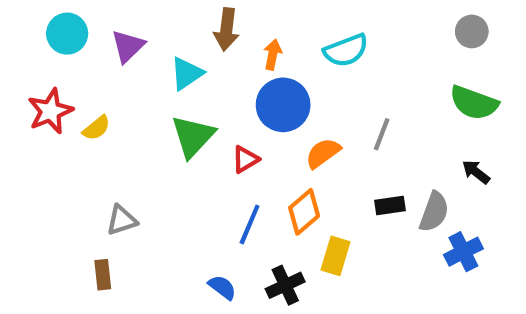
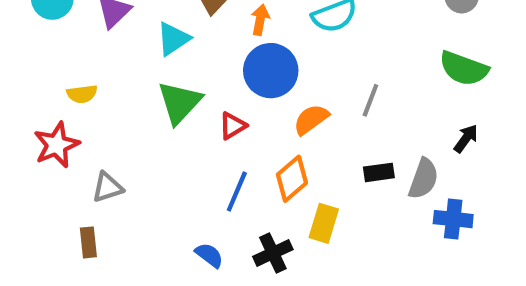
red star: (50, 111) -> (57, 145), moved
yellow semicircle: (96, 128) -> (82, 94), turned 32
black arrow: (476, 172) -> (466, 138), turned 88
blue cross: (463, 252) -> (453, 219), turned 33

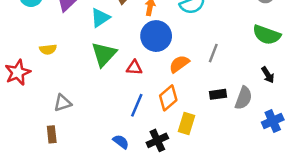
red triangle: (233, 126) -> (134, 68), turned 35
black arrow: (466, 138) -> (268, 75), turned 112
red star: (57, 145) -> (18, 72), moved
blue cross: (453, 219) -> (273, 121), moved, turned -30

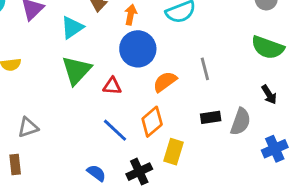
gray line: (213, 53) -> (205, 69), turned -36
blue line: (137, 105) -> (115, 130), turned -70

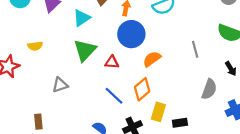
gray line: (205, 69) -> (195, 49), moved
black rectangle: (211, 117) -> (180, 123), moved
gray triangle: (28, 127) -> (60, 85), moved

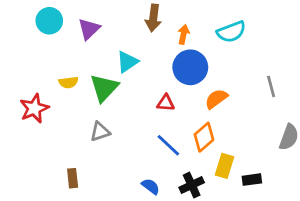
cyan triangle: (82, 18) -> (127, 62), moved
green triangle: (85, 50) -> (104, 88), moved

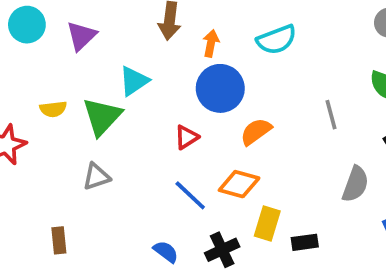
red triangle: (166, 103) -> (186, 137), turned -36
orange diamond: (204, 137) -> (239, 184), turned 56

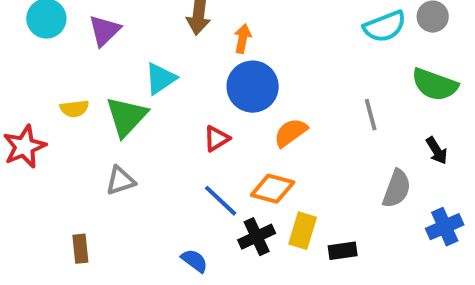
cyan semicircle: (277, 40) -> (385, 27), moved
black cross: (222, 250) -> (257, 237), moved

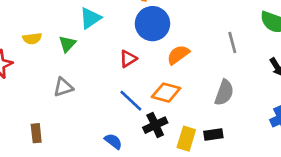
green triangle: (126, 117) -> (67, 44), size x0.6
gray semicircle: (397, 189) -> (224, 93), moved
yellow rectangle: (303, 231) -> (186, 139), moved

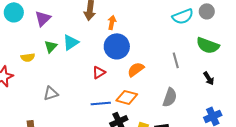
green triangle: (67, 44) -> (51, 46), moved
blue line: (131, 101) -> (101, 103), turned -48

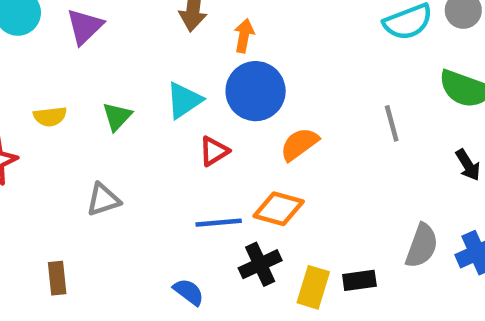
cyan triangle: (71, 42) -> (184, 100), moved
green triangle: (51, 46) -> (117, 116), moved
gray semicircle: (170, 97) -> (422, 246), moved

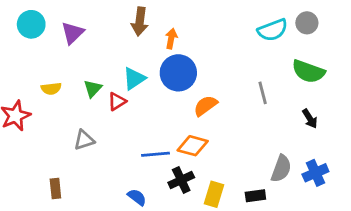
red triangle: (214, 151) -> (117, 101), moved
black rectangle: (359, 280) -> (255, 196), moved

